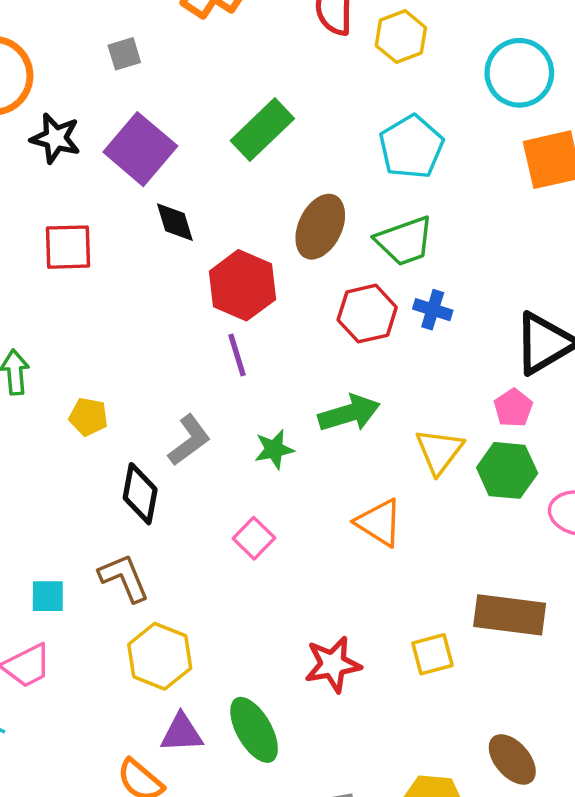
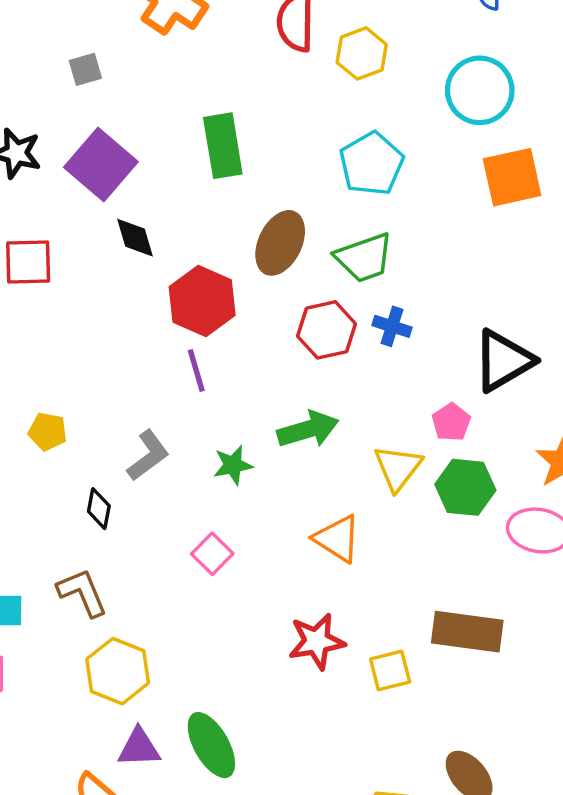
green rectangle: (262, 130) -> (223, 146), turned -56
pink pentagon: (513, 408) -> (451, 422), moved
black diamond: (140, 494) -> (99, 509), size x0.7
red star: (333, 664) -> (317, 641), moved

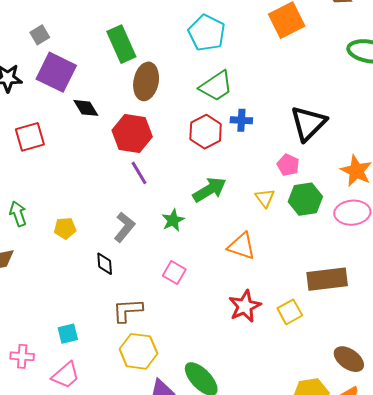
gray square: (85, 69) -> (40, 35), moved
brown ellipse: (280, 243) -> (146, 81), moved
yellow triangle: (398, 468) -> (265, 198), size x0.7
brown L-shape: (82, 593) -> (127, 310), moved, turned -56

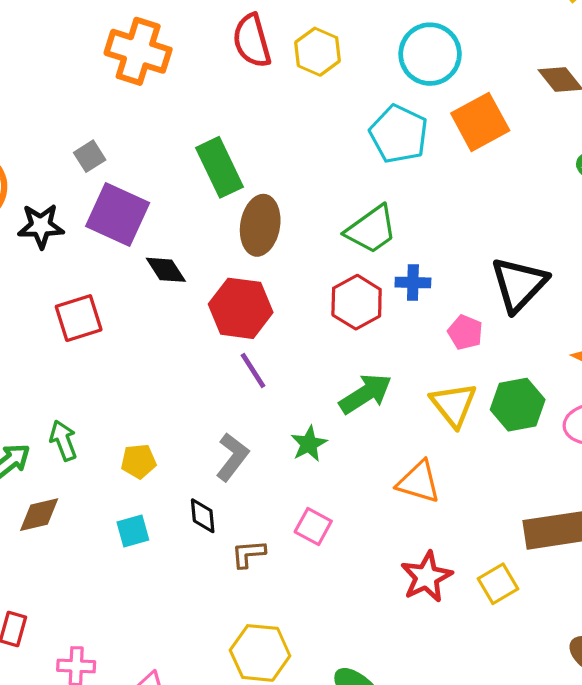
cyan pentagon: (207, 33) -> (399, 134), moved
pink pentagon: (288, 165) -> (465, 332), moved
yellow triangle: (265, 198) -> (454, 405), size x1.5
brown L-shape: (127, 310) -> (248, 554), moved, size x0.7
cyan square: (68, 334) -> (133, 531), moved

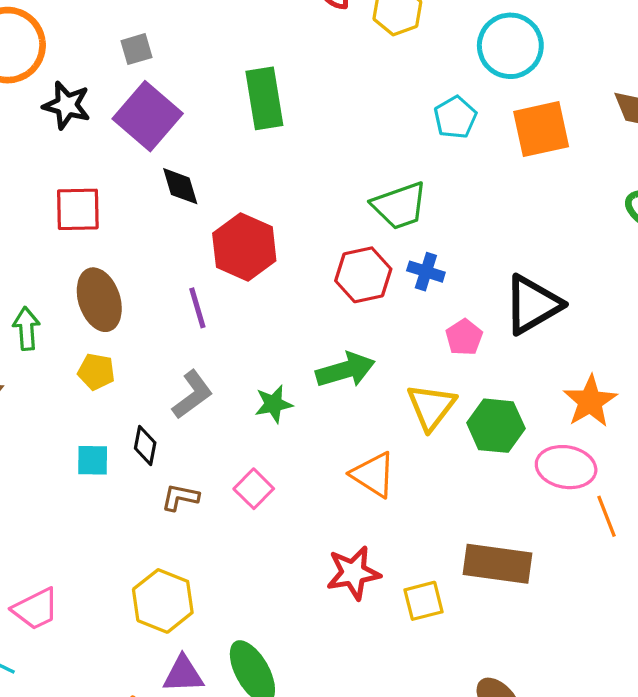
cyan pentagon: (399, 134) -> (455, 117), size x0.7
brown ellipse: (260, 225) -> (99, 300), moved, turned -44
purple line: (253, 370) -> (197, 308), moved
cyan square: (133, 531) -> (93, 460), moved

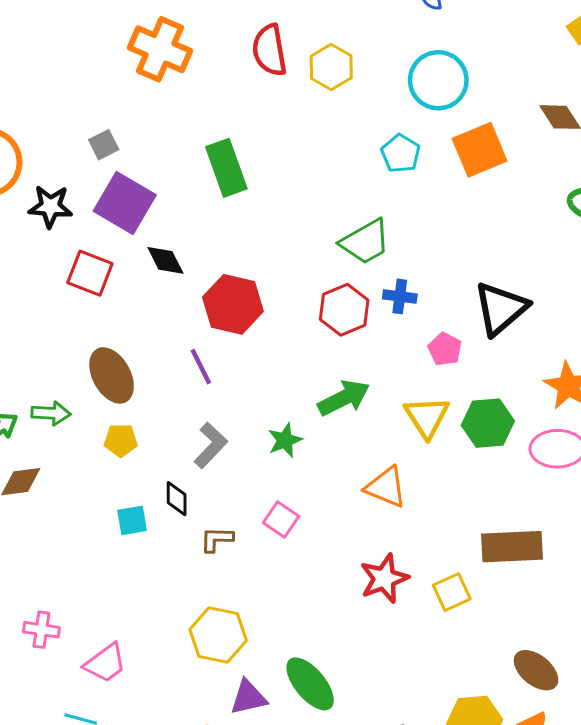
red square: (78, 209) -> (90, 273), moved, turned 33
green arrow: (26, 329) -> (51, 413), turned 108

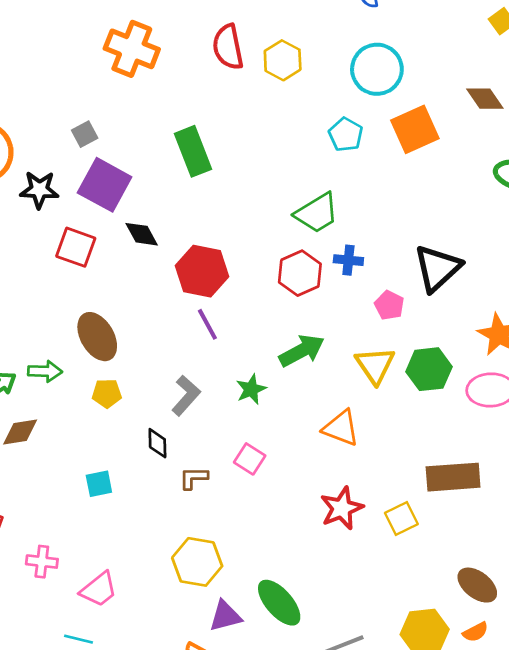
purple line: (201, 367) -> (207, 324), moved
cyan square: (132, 520) -> (99, 484), moved

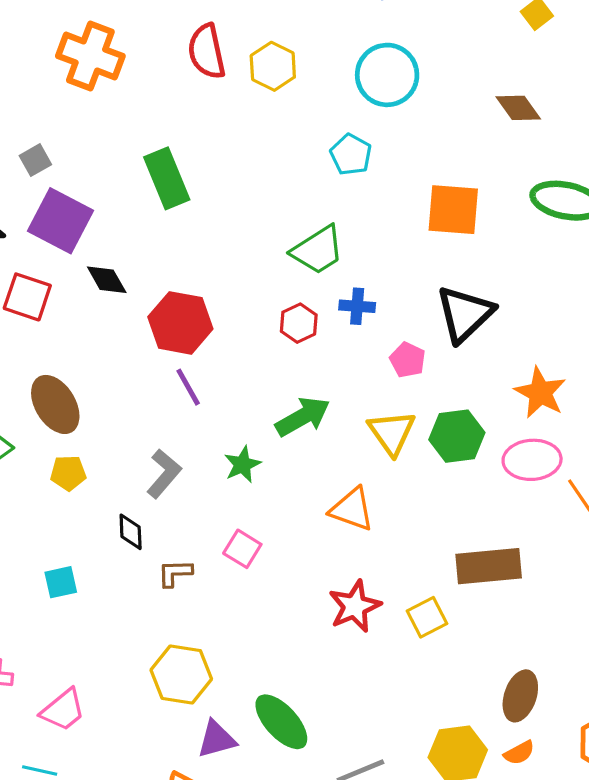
orange square: (415, 129) -> (453, 210), moved, turned 30
red hexagon: (300, 273) -> (299, 323), size x0.7
brown ellipse: (477, 585) -> (520, 696), turned 72

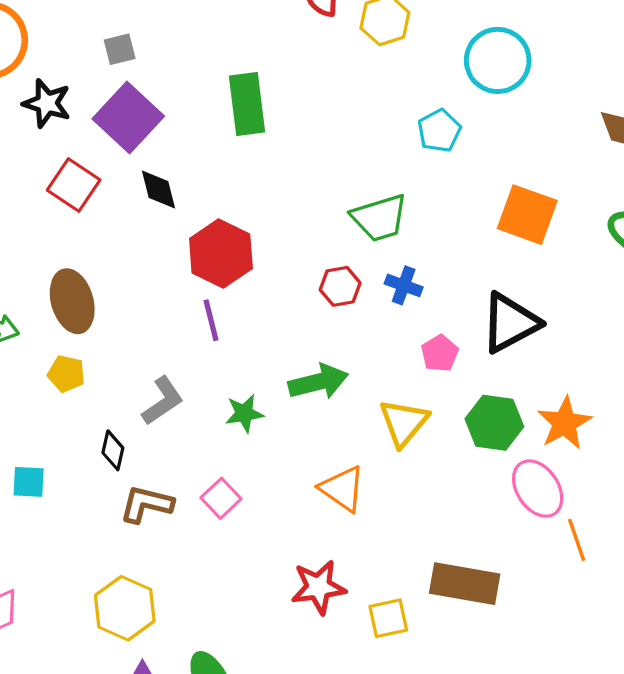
green hexagon: (457, 436) -> (494, 423), moved
pink ellipse: (532, 460) -> (538, 489), turned 44
brown L-shape: (175, 573) -> (146, 504), size x1.4

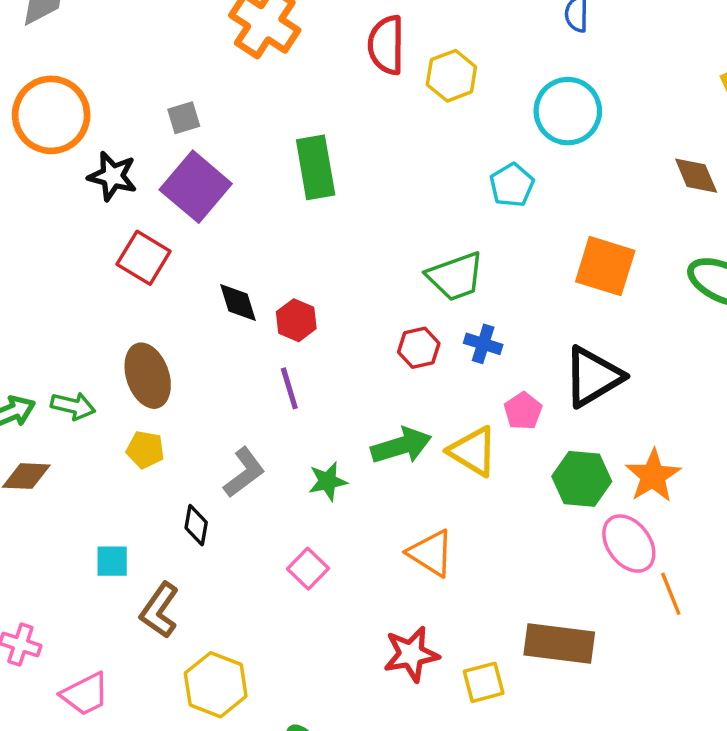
black diamond: (158, 190) -> (238, 303), moved
red hexagon: (221, 254) -> (296, 320), size x0.6
yellow triangle: (404, 422) -> (473, 451), moved, turned -36
brown L-shape: (146, 504) -> (159, 610), moved, turned -66

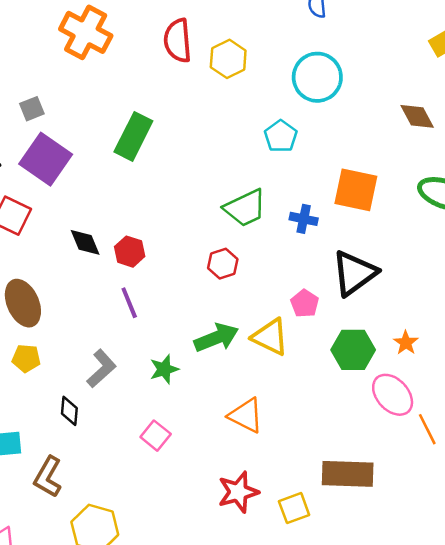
green rectangle: (316, 167) -> (133, 136), turned 42
blue cross: (483, 344) -> (304, 219), moved
orange star: (653, 476) -> (406, 343), size x0.6

